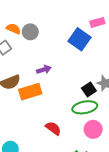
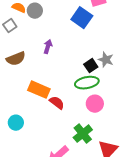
purple arrow: (44, 70) -> (48, 47), turned -56
orange rectangle: (30, 92) -> (39, 90), moved, turned 40

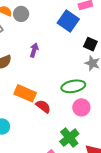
black square: (91, 66) -> (90, 44), moved, turned -32

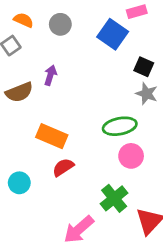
gray circle: (21, 14) -> (60, 24), moved
purple arrow: (34, 50) -> (50, 75), moved
red semicircle: (43, 106) -> (63, 167), moved, turned -70

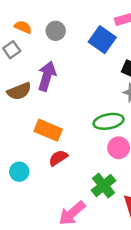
purple arrow: (50, 75) -> (47, 76), size x1.6

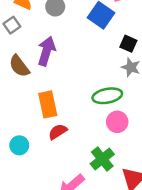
brown semicircle: (19, 91) -> (19, 66), turned 75
orange rectangle: (48, 130) -> (48, 104), turned 55

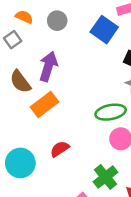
orange rectangle: (48, 104) -> (44, 105), moved, turned 65
cyan circle: (19, 145) -> (20, 163), size x1.5

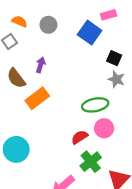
purple arrow: (48, 66) -> (41, 65), size x0.6
red semicircle: (60, 149) -> (80, 137), moved

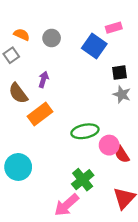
black square: (114, 58) -> (120, 73), turned -32
green ellipse: (95, 105) -> (85, 131), moved
red semicircle: (80, 137) -> (122, 154), moved, turned -90
green cross: (91, 162) -> (83, 180), moved

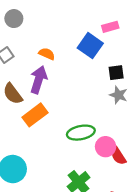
orange semicircle: (22, 35) -> (47, 54), moved
gray circle: (52, 38) -> (14, 19), moved
purple arrow: (44, 79) -> (39, 80), size x1.6

